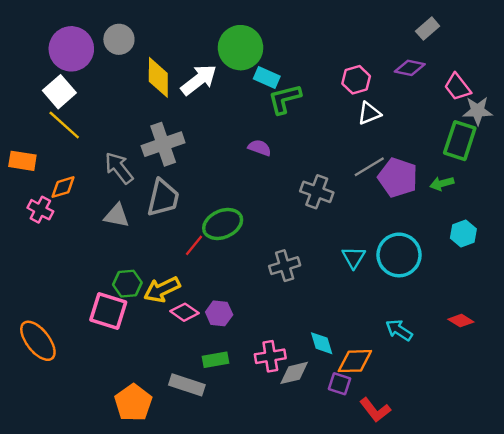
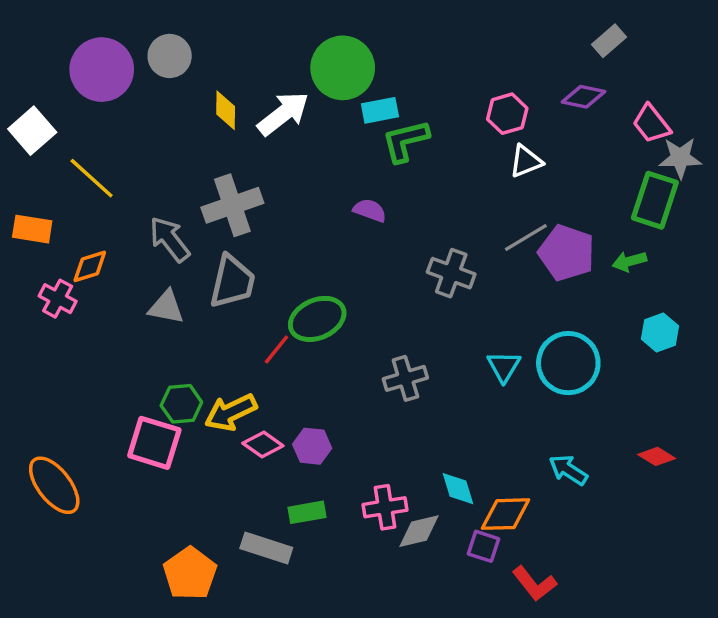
yellow diamond: (158, 77) -> (226, 110), size x0.7
cyan rectangle: (267, 77) -> (380, 110), turned -35
white square: (59, 92) -> (32, 131), moved

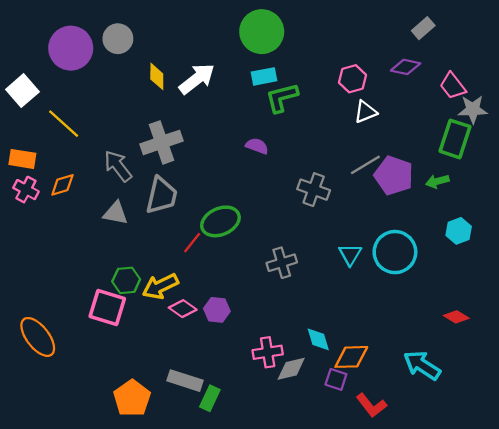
green circle: (343, 68) -> (262, 32), moved
pink cross: (58, 299) -> (26, 190), moved
cyan arrow: (568, 470) -> (422, 365), moved, size x1.4
green rectangle: (307, 512) -> (210, 398), moved, turned -55

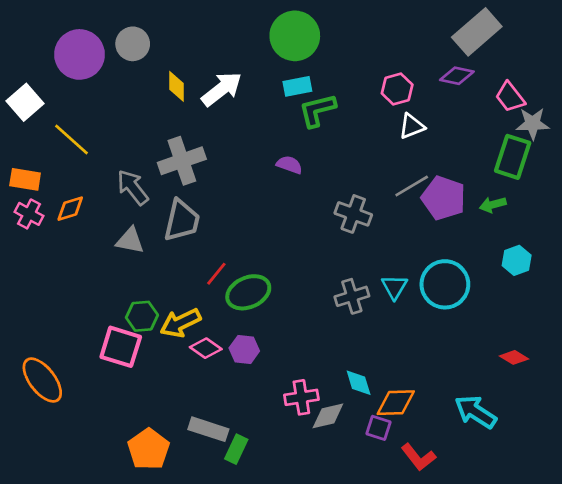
gray rectangle: (423, 28) -> (477, 32), size x1.8
green ellipse: (220, 221) -> (248, 292), moved
gray cross: (282, 263) -> (352, 296), moved

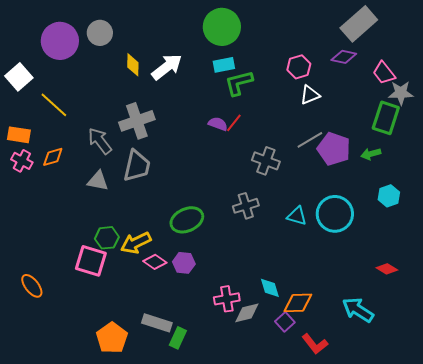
red line: (216, 274) -> (234, 123), moved
cyan triangle: (394, 287) -> (297, 216), turned -45
gray cross: (352, 296) -> (246, 206), moved
orange ellipse: (42, 380) -> (32, 286), size x0.7
purple square: (378, 428) -> (285, 322), turned 30

